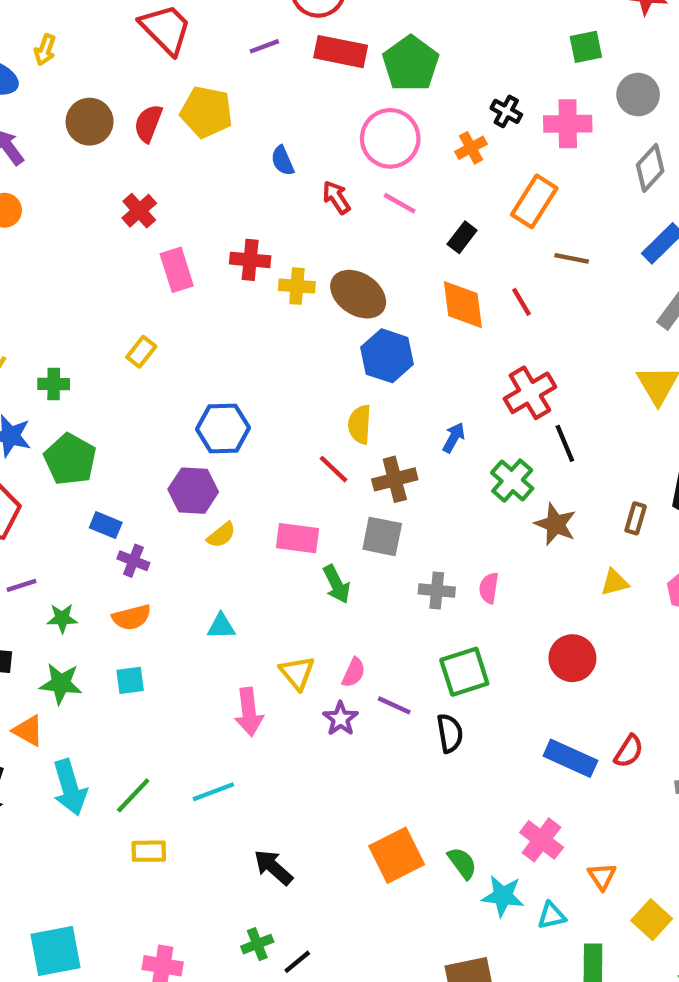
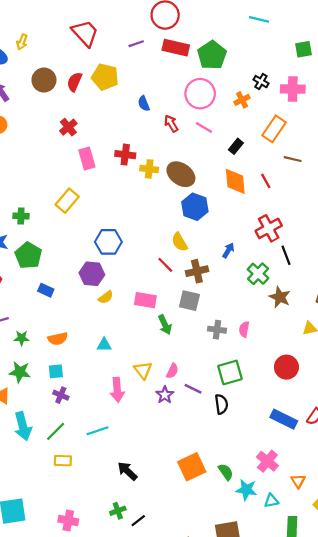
yellow rectangle: (141, 352) -> (67, 201), size x1.5
yellow semicircle: (360, 424) -> (180, 242), turned -36
purple cross: (133, 561) -> (61, 395), moved

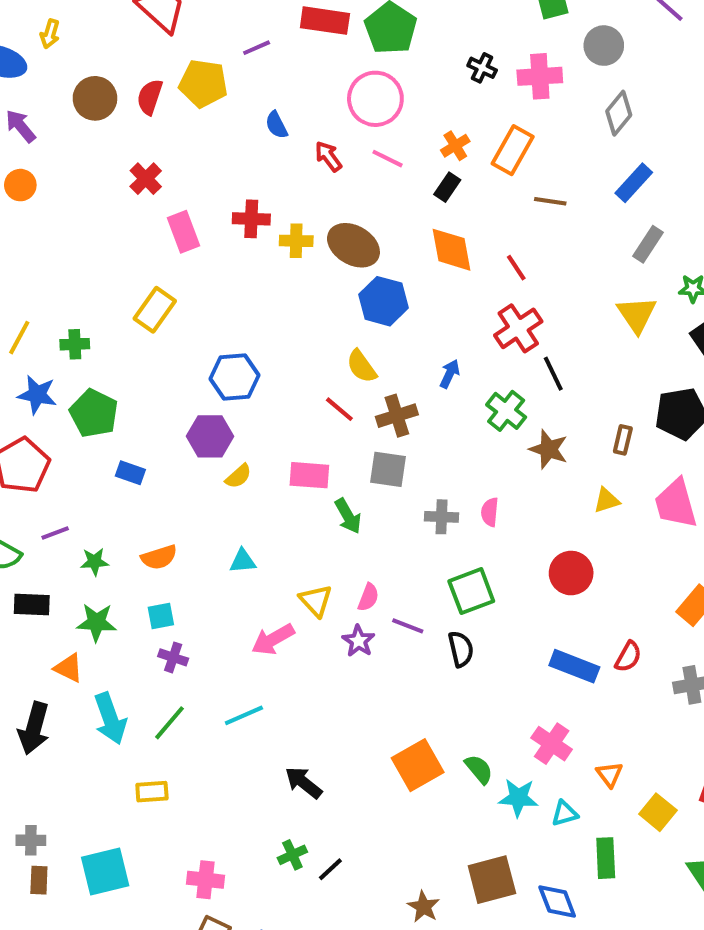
purple line: (136, 44) -> (257, 48), moved
orange cross: (242, 100) -> (455, 146), moved
red line: (266, 181) -> (516, 268), moved
pink arrow: (117, 390) -> (273, 639), turned 70
yellow rectangle: (63, 461) -> (152, 792), moved

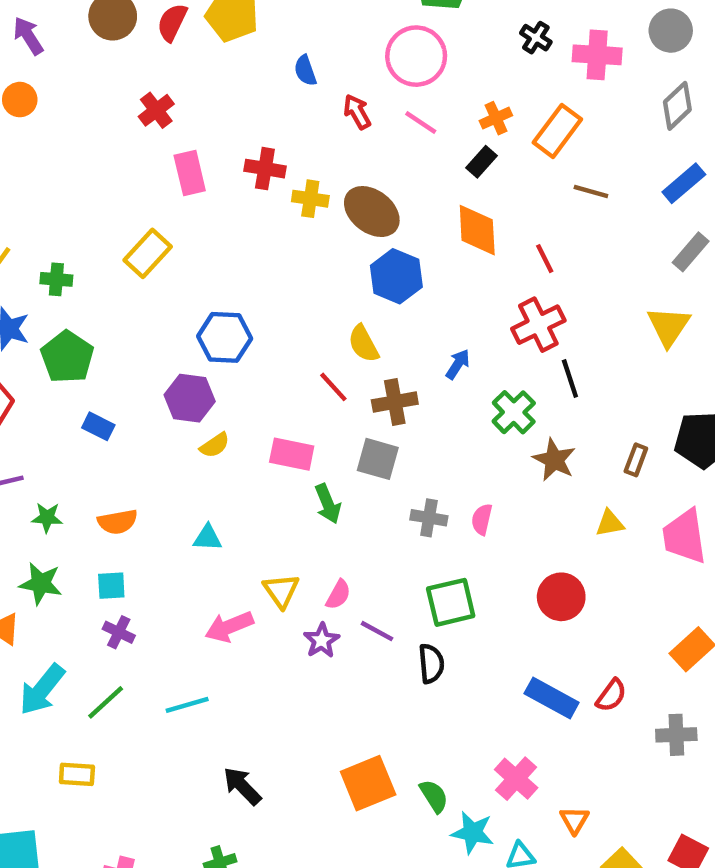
cyan arrow: (110, 719) -> (42, 690), turned 51

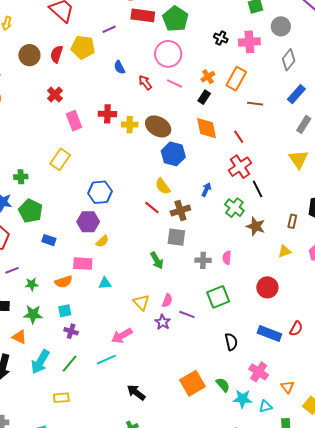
pink rectangle: (292, 454) -> (83, 264), moved
pink arrow: (229, 627) -> (122, 336), moved
black semicircle: (431, 664) -> (231, 342), moved

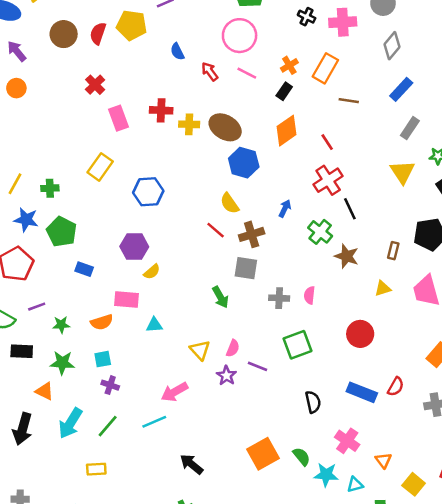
orange diamond: (207, 128) -> (287, 131), turned 65
blue hexagon: (100, 192) -> (148, 192), moved

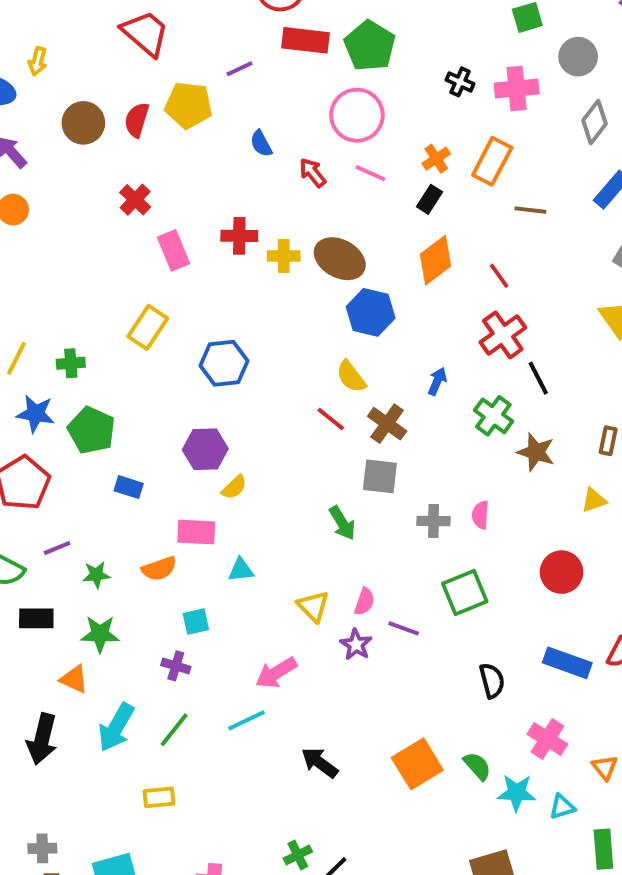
brown cross: (252, 234) -> (387, 424), turned -35
cyan square: (103, 359) -> (196, 622), moved
black arrow: (191, 464) -> (320, 763), moved

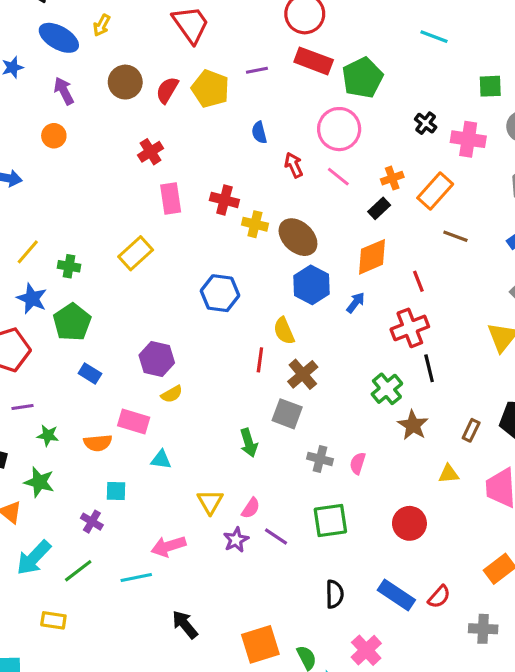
blue hexagon: (224, 363) -> (220, 293), moved
blue arrow: (437, 381) -> (356, 303), moved
red line: (331, 419) -> (260, 360), turned 45

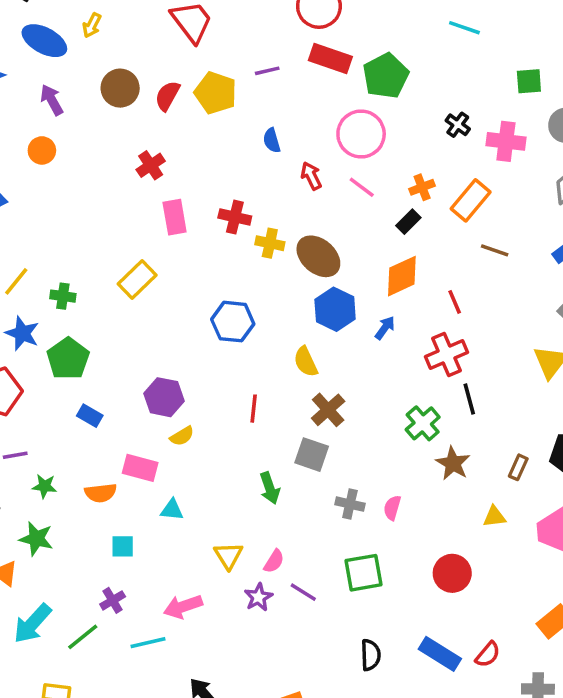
red line: (260, 360) -> (254, 409), moved
purple cross: (92, 522) -> (113, 600), moved, turned 30

